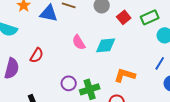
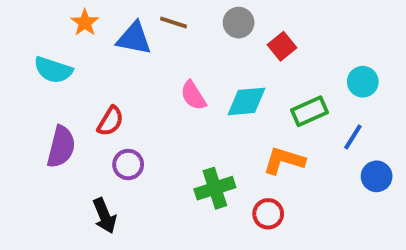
green rectangle: (150, 17) -> (310, 111), moved
purple circle: (69, 83) -> (128, 165), moved

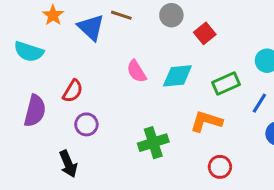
blue triangle: (134, 38) -> (91, 27), turned 32
red circle: (268, 214) -> (220, 167), moved

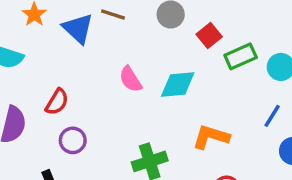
green rectangle: (226, 83) -> (241, 56), moved

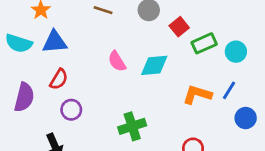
blue triangle: (78, 28) -> (55, 42), moved, turned -48
orange L-shape: (211, 137) -> (197, 94), moved

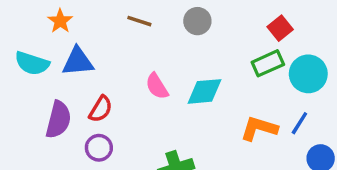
red square: (179, 27) -> (280, 28), moved
cyan circle: (236, 52) -> (308, 74), size x1.4
red semicircle: (59, 79) -> (101, 109), moved
purple semicircle: (24, 97) -> (58, 120), moved

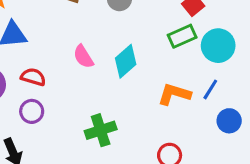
cyan diamond: (204, 91) -> (126, 61), turned -36
red semicircle: (101, 109) -> (33, 77), turned -105

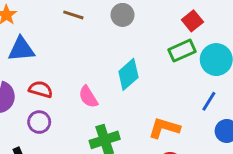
pink semicircle: (83, 57) -> (88, 97), moved
orange L-shape: (174, 94) -> (164, 128), moved

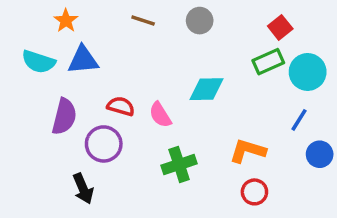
cyan diamond: (128, 74) -> (206, 89), turned 40
red semicircle: (41, 89) -> (121, 106), moved
purple circle: (39, 122) -> (104, 144), size x1.4

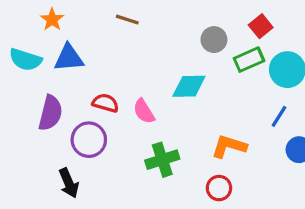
gray circle: (200, 21) -> (214, 40), moved
red circle: (254, 192) -> (219, 188), moved

